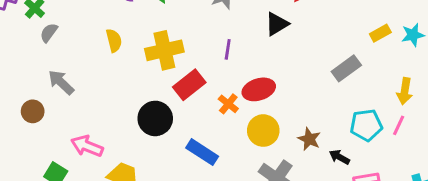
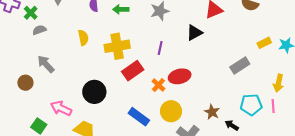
gray semicircle: (49, 33) -> (39, 30), turned 32
black circle: (155, 118) -> (94, 92), moved
pink line: (399, 125) -> (273, 106), turned -32
yellow circle: (263, 131) -> (171, 111), moved

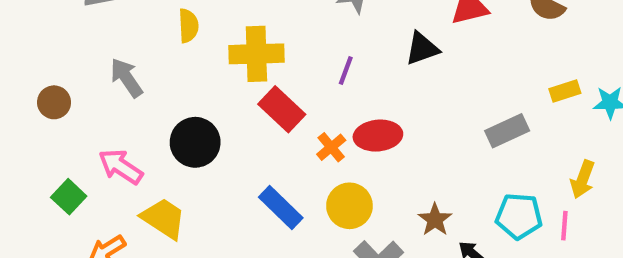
gray arrow: (46, 64) -> (126, 78), moved
red rectangle: (133, 71) -> (282, 109), turned 70

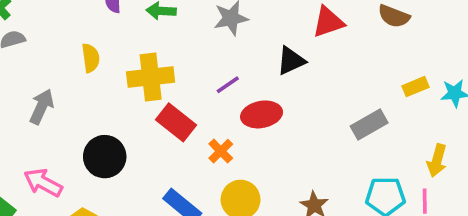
purple line: (346, 70) -> (228, 85), turned 40
gray arrow: (126, 78) -> (42, 107), turned 64
red ellipse: (378, 136) -> (262, 114), moved

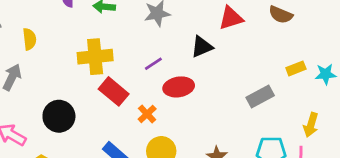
yellow semicircle: (91, 58) -> (30, 39), moved

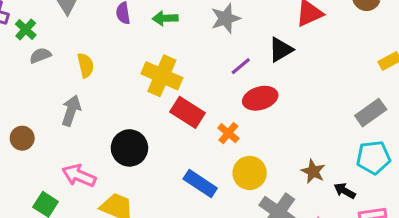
yellow cross: (95, 57) -> (162, 76), turned 36
purple line: (153, 64) -> (241, 66), moved
gray rectangle: (260, 96) -> (371, 113), moved

